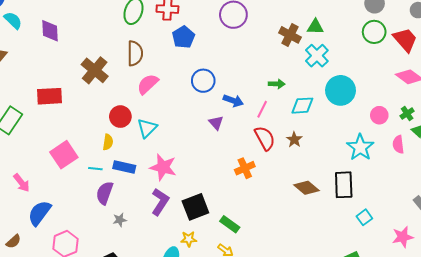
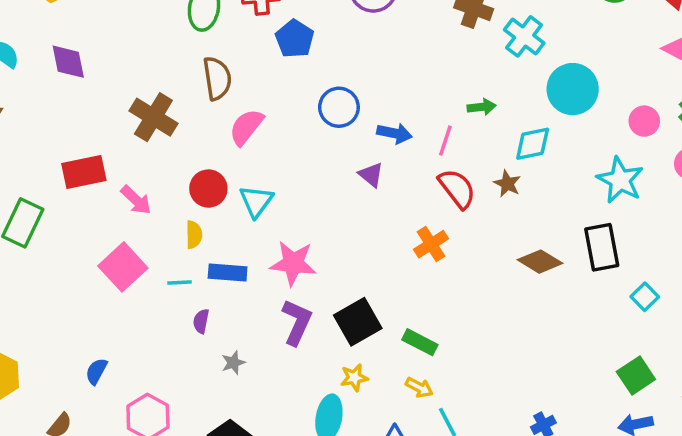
green arrow: (277, 84) -> (482, 107), moved
cyan diamond: (302, 106) -> (533, 144), moved
pink arrow: (22, 183) -> (136, 200), moved
purple semicircle: (105, 193) -> (201, 321), size x0.6
blue semicircle: (39, 213) -> (96, 371), size x0.6

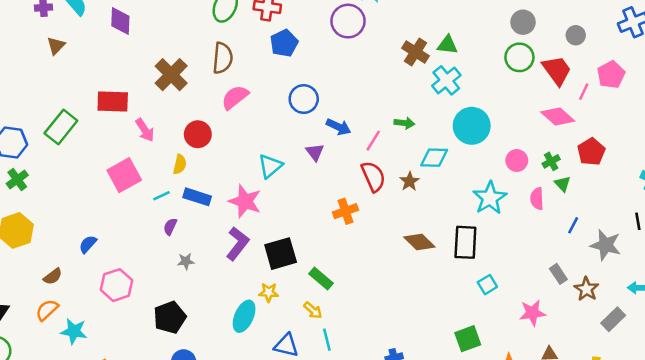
cyan triangle: (256, 201) -> (270, 166), moved
cyan line: (180, 283) -> (162, 196), turned -36

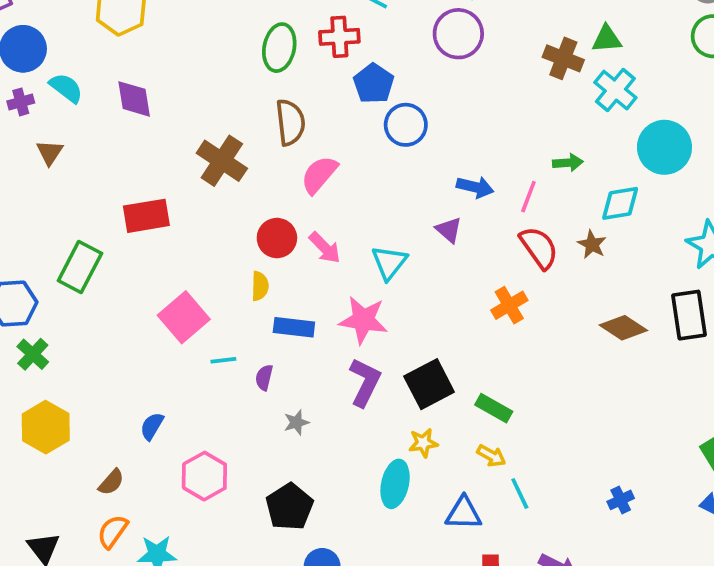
blue circle: (304, 99) -> (406, 125), moved
pink arrow: (145, 130) -> (325, 248), moved
cyan line: (162, 196) -> (223, 360), moved, turned 30

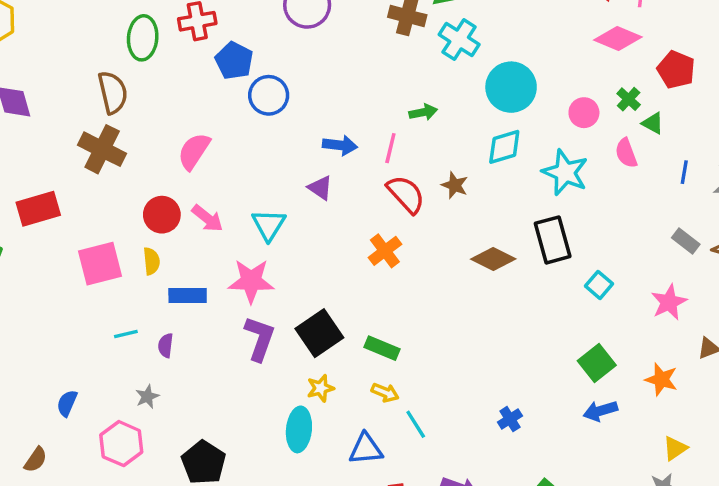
brown semicircle: (290, 122) -> (113, 92), moved
cyan diamond: (620, 203) -> (504, 147), moved
pink square: (184, 317) -> (100, 264), moved, turned 33
gray star: (296, 422) -> (147, 397), moved

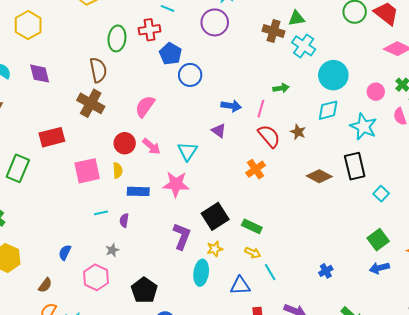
purple L-shape: (260, 338) -> (182, 236), moved

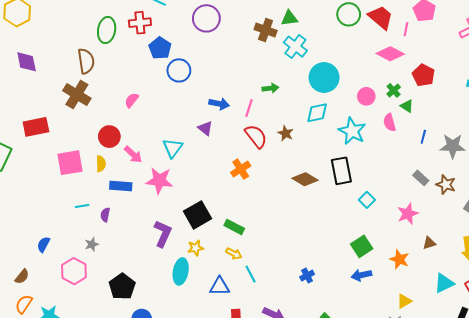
pink semicircle: (145, 106) -> (132, 100), size x0.7
pink arrow: (151, 146) -> (133, 154), moved

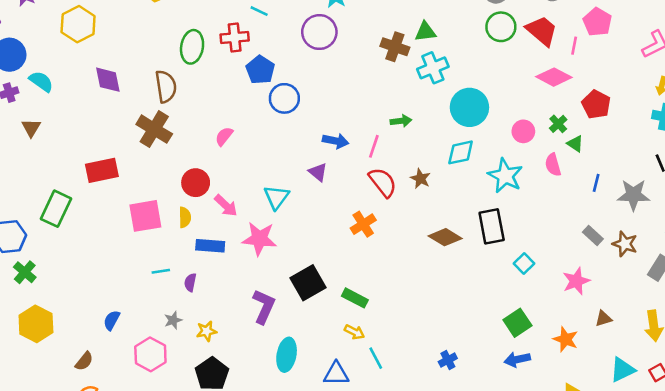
cyan cross: (295, 47) -> (433, 68), turned 30
purple diamond: (27, 62) -> (108, 80), moved
yellow star: (196, 248) -> (207, 331), moved

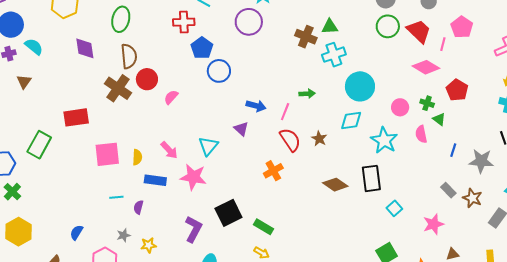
green ellipse: (192, 47) -> (121, 19), moved
green cross: (558, 124) -> (427, 103), turned -32
red circle: (196, 183) -> (147, 79), moved

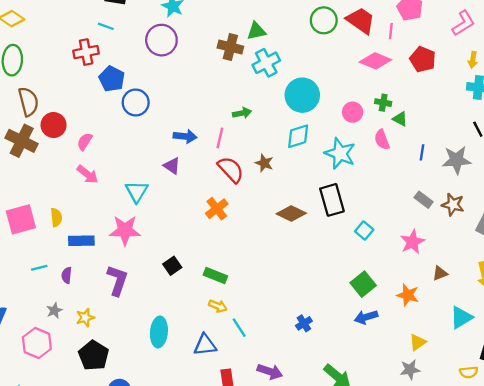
red pentagon: (457, 90) -> (423, 59), moved
pink arrow: (169, 150) -> (88, 174), moved
black square: (228, 213) -> (172, 266), size x0.6
purple L-shape: (193, 229) -> (117, 280), moved

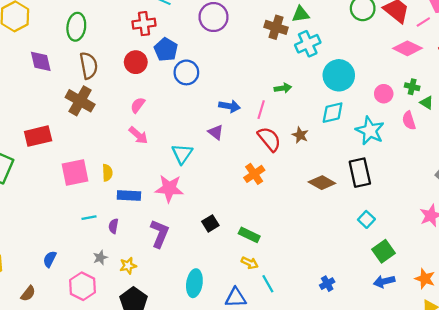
pink line: (391, 31) -> (423, 22), turned 48
red circle: (54, 125) -> (136, 62), moved
cyan square: (364, 231) -> (366, 219), moved
orange star: (408, 295) -> (425, 279), moved

